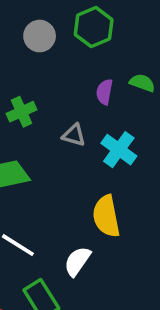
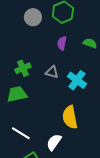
purple semicircle: (104, 92) -> (62, 43), moved
green cross: (22, 112) -> (23, 68), moved

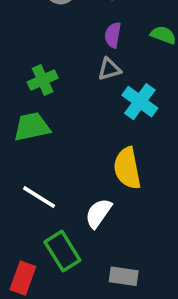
gray triangle: (52, 72) -> (109, 69), moved, turned -32

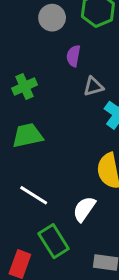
purple semicircle: (113, 35) -> (73, 56), moved
green cross: (43, 80) -> (24, 87), moved

